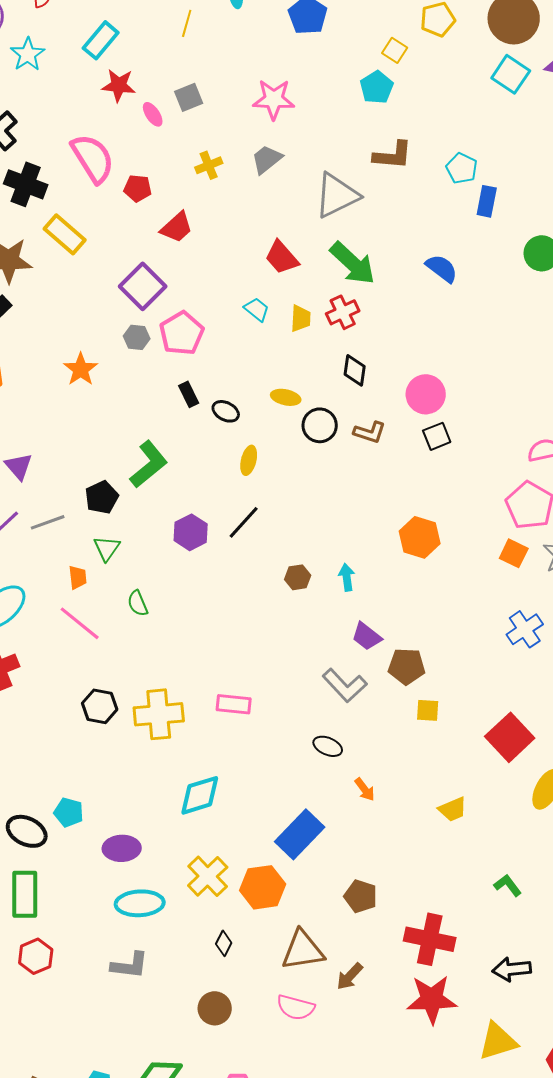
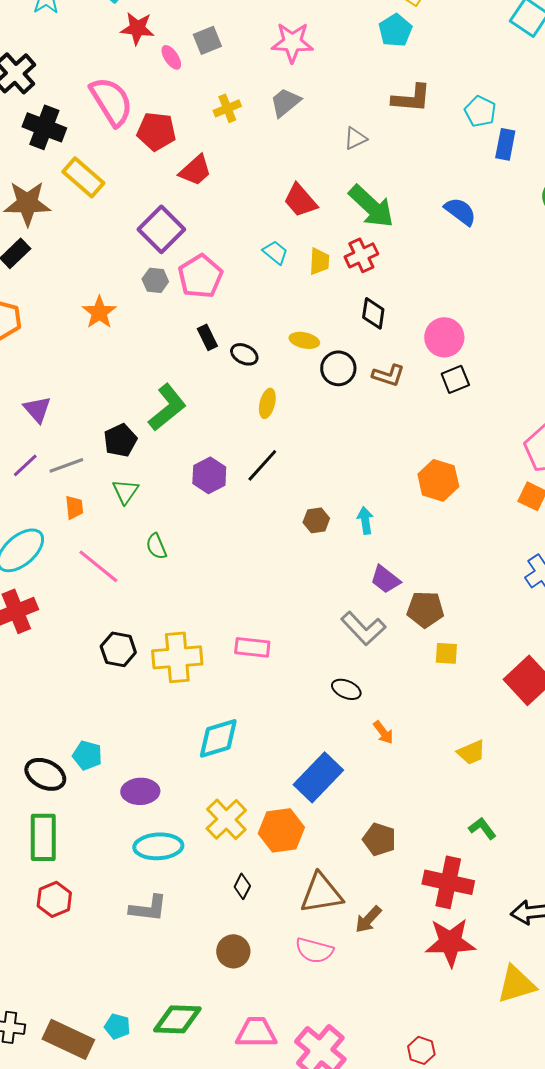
red pentagon: (138, 188) -> (156, 131), size x1.4
gray triangle: (337, 195) -> (355, 138), size x0.5
orange trapezoid: (78, 577) -> (74, 507), moved
green L-shape: (508, 885) -> (482, 828), moved

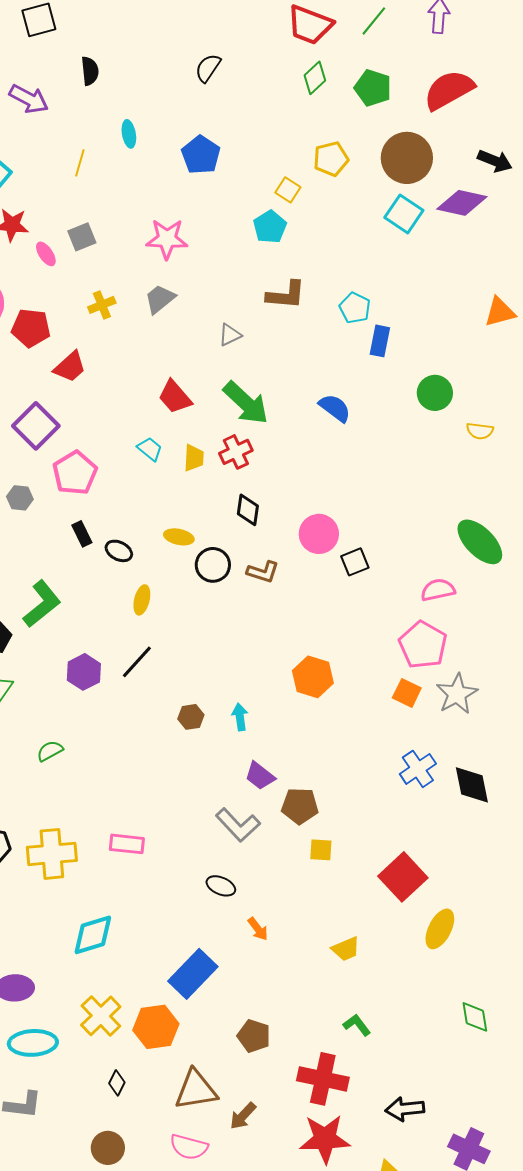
gray hexagon: (155, 280) -> (20, 498), moved
black square: (455, 379) -> (355, 562), moved
green semicircle: (156, 546) -> (50, 751), moved, turned 84

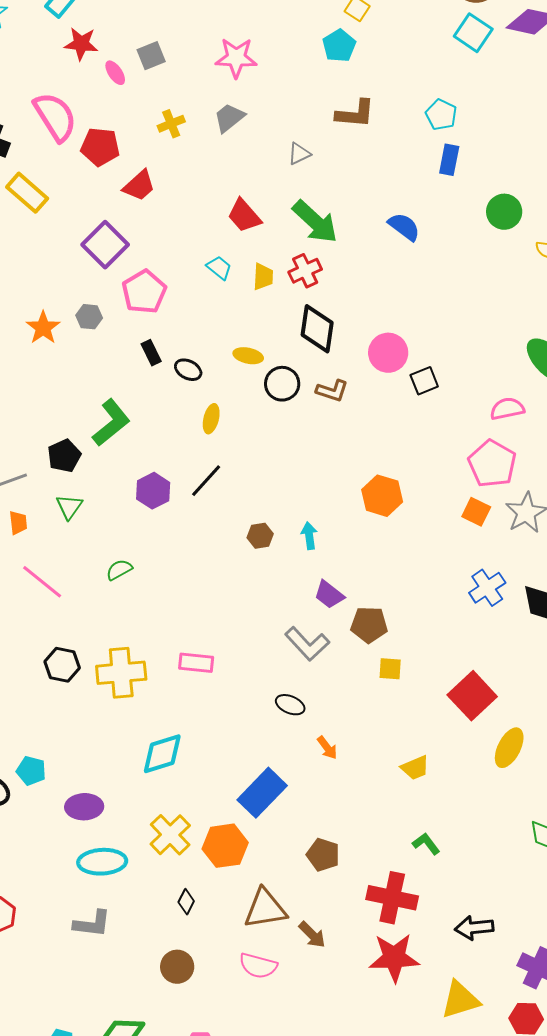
cyan pentagon: (355, 308) -> (441, 115), moved
black diamond: (248, 510) -> (317, 329), size x1.5
brown arrow: (243, 1116) -> (312, 935), turned -88

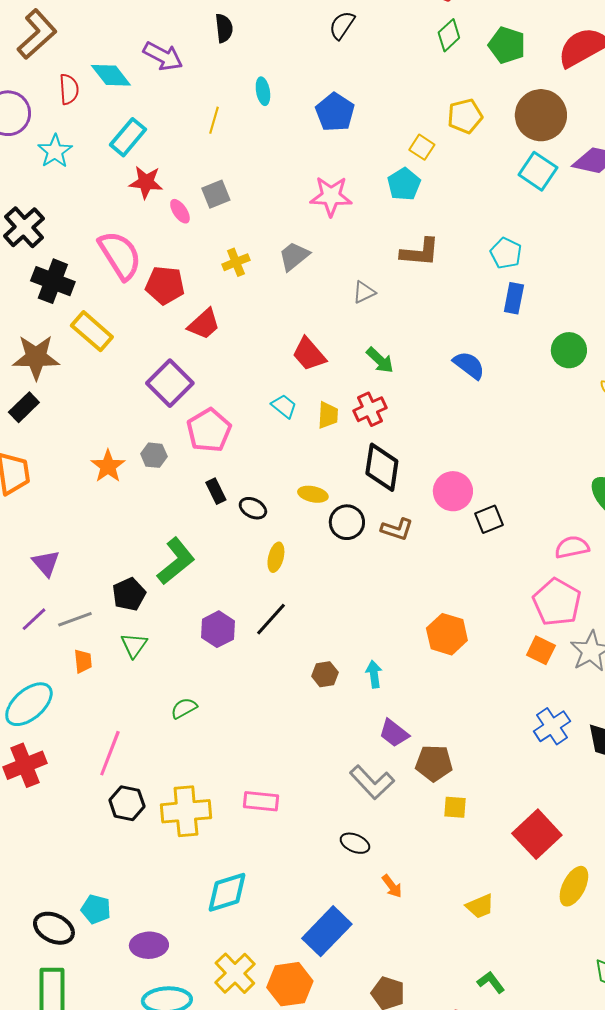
pink star: (236, 58) -> (331, 196), moved
green arrow: (315, 222) -> (380, 360), size x0.6
pink line: (42, 582) -> (110, 753), moved, turned 72

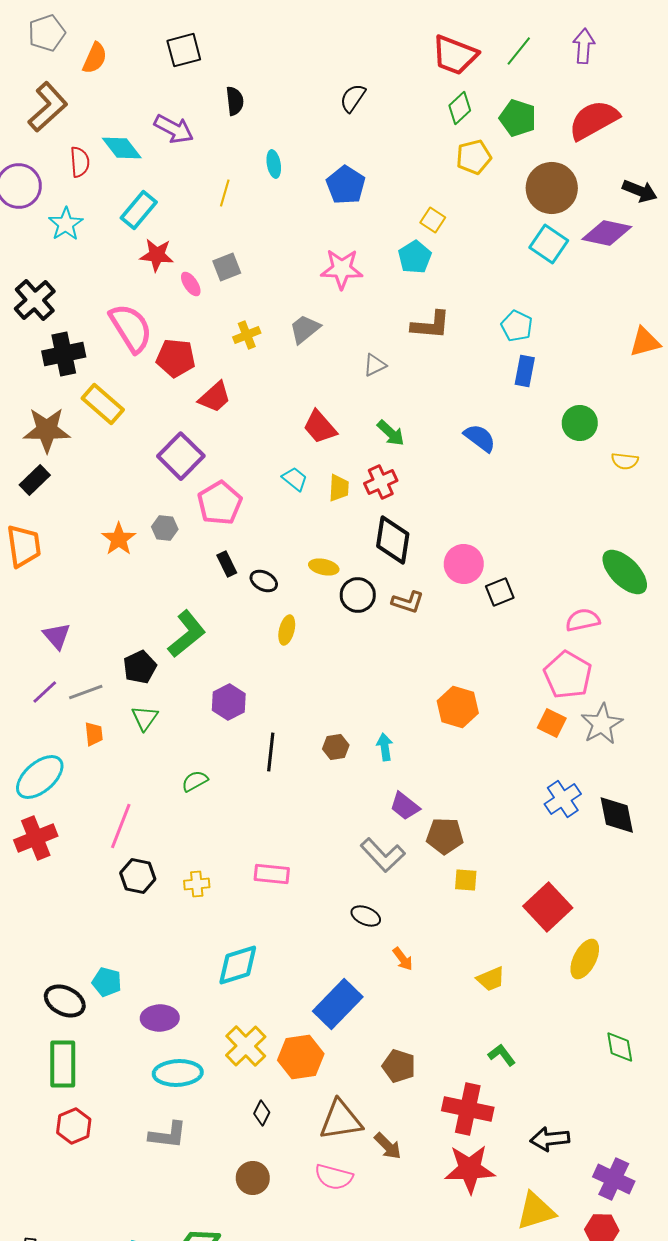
yellow pentagon: (465, 116) -> (474, 157), moved
black cross: (53, 281) -> (64, 354), turned -33
black line: (271, 619) -> (271, 752), moved, turned -36
yellow cross: (186, 811) -> (197, 884), size x0.5

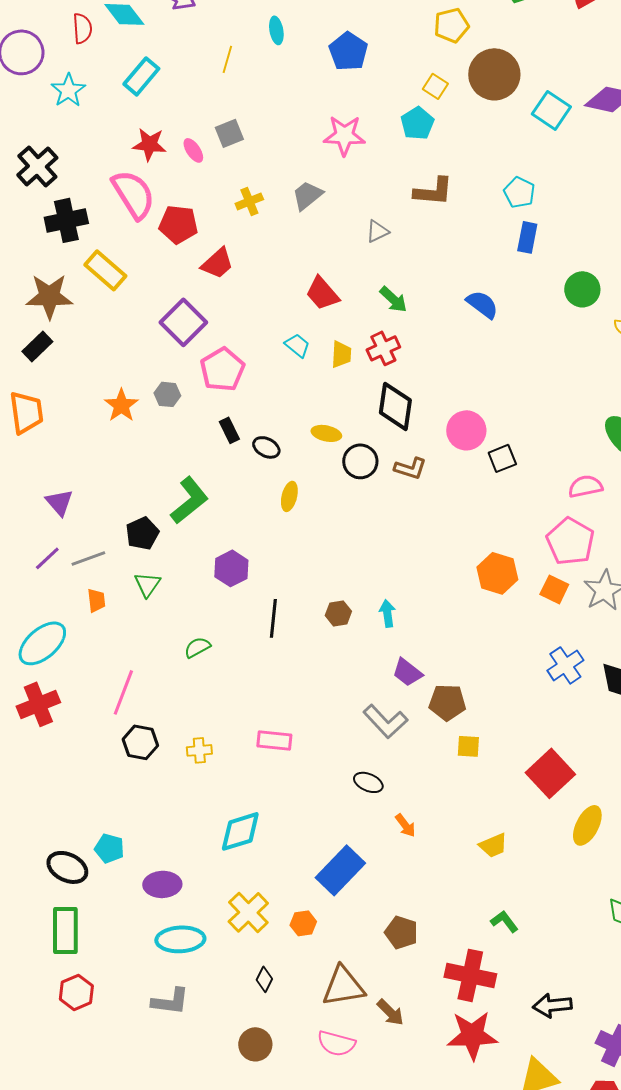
yellow pentagon: (474, 157) -> (451, 25), moved
brown circle: (552, 188) -> (494, 74), moved
red star: (157, 255) -> (149, 144), moved
orange hexagon: (458, 707) -> (497, 573), moved
orange hexagon: (301, 1057) -> (303, 923), size x0.6

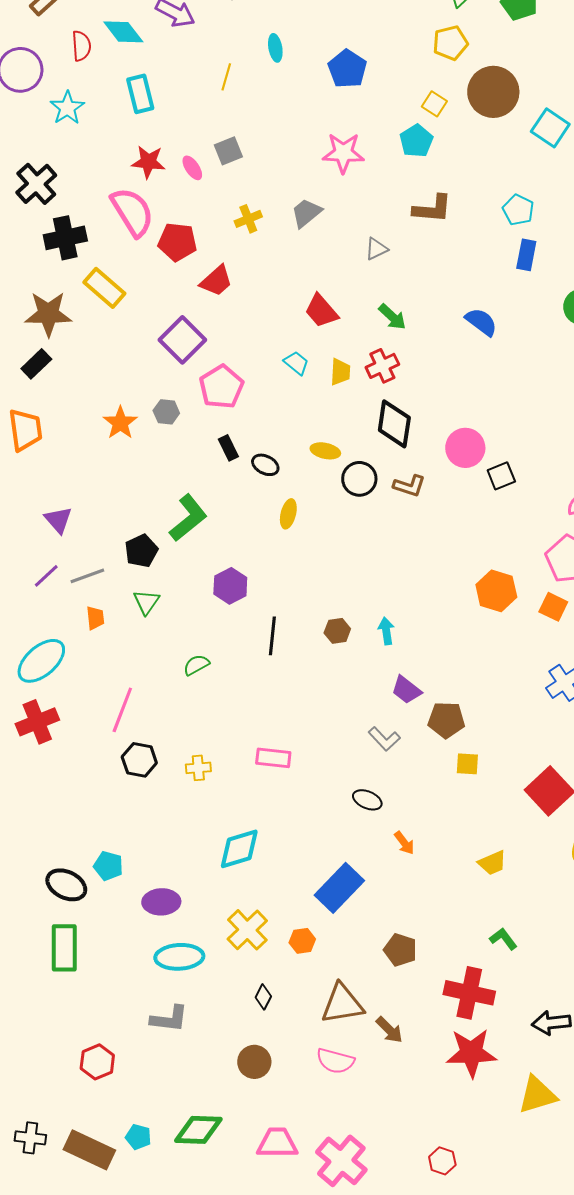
cyan rectangle: (141, 76) -> (140, 94), turned -54
gray L-shape: (385, 721) -> (384, 739), size x0.7
red hexagon: (76, 992) -> (97, 1062), moved

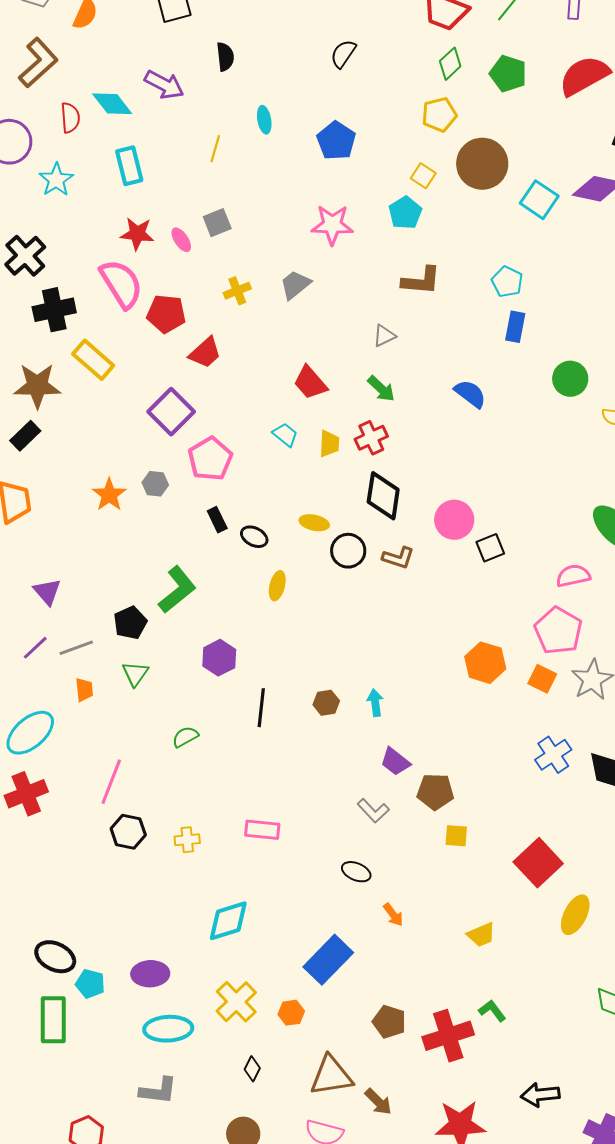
gray triangle: (376, 249) -> (384, 336), moved
cyan pentagon: (108, 866) -> (90, 984), moved
red cross: (469, 993) -> (448, 1036), moved, turned -30

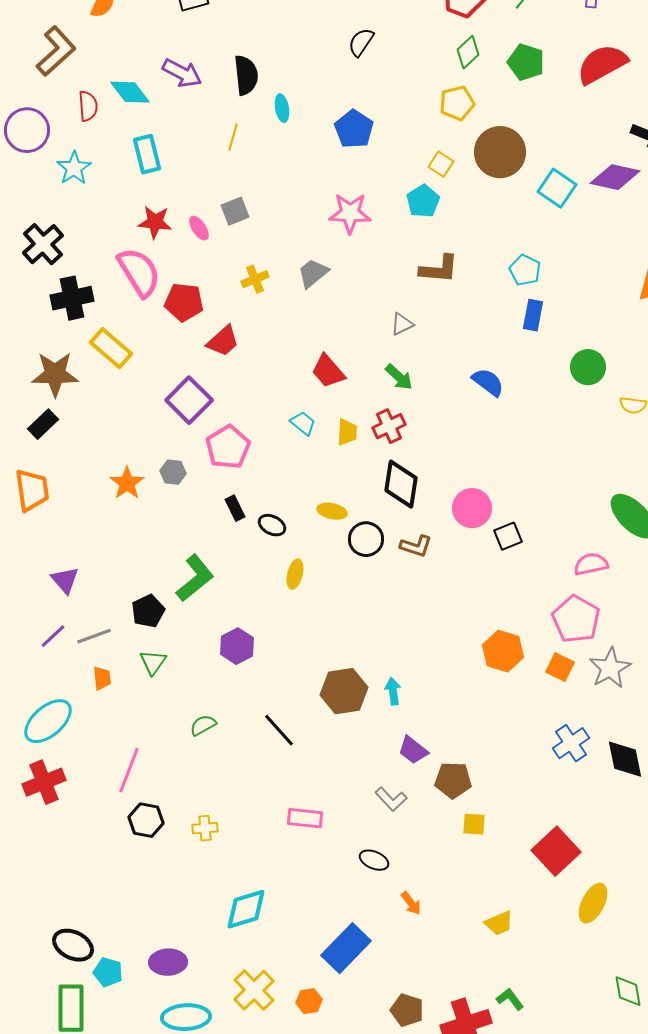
black semicircle: (225, 57) -> (246, 75), moved, size x1.4
brown hexagon: (326, 703) -> (344, 691), size x1.8
black line: (261, 708) -> (279, 730), moved, turned -48
pink rectangle: (262, 830) -> (305, 818), moved

